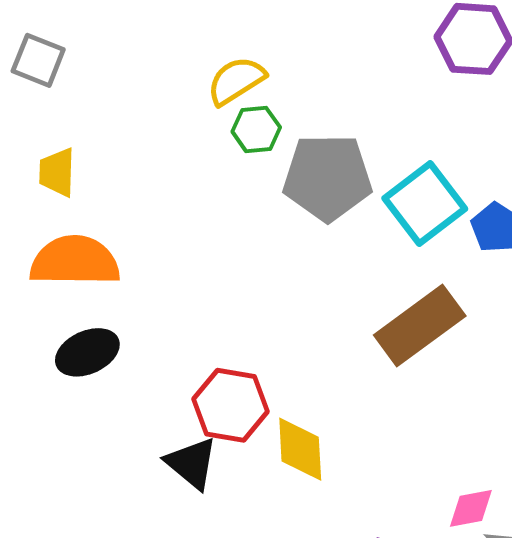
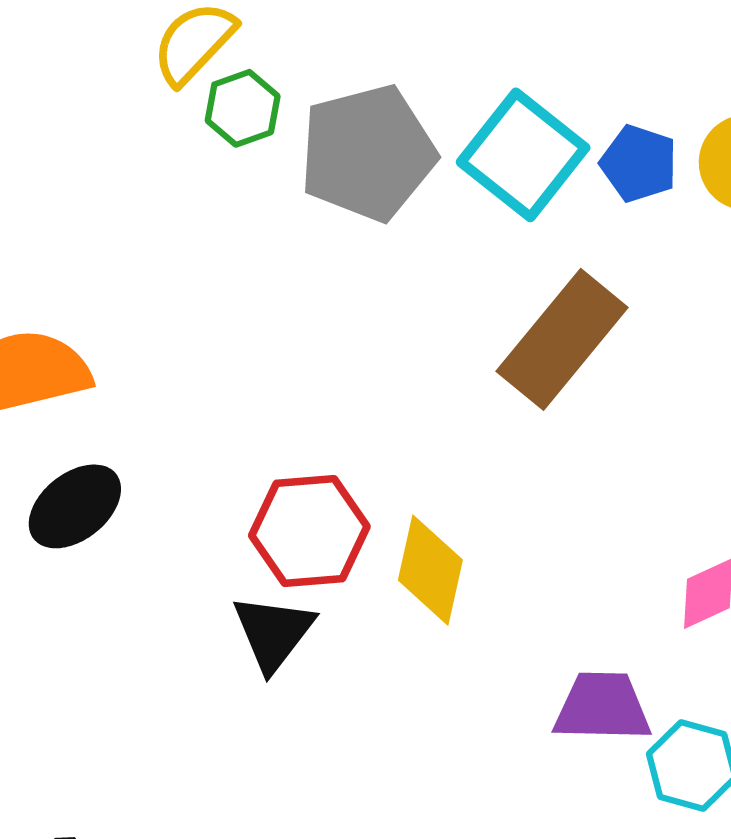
yellow diamond: (300, 449) -> (430, 570), turned 30
black triangle: (192, 463) -> (273, 633), turned 42

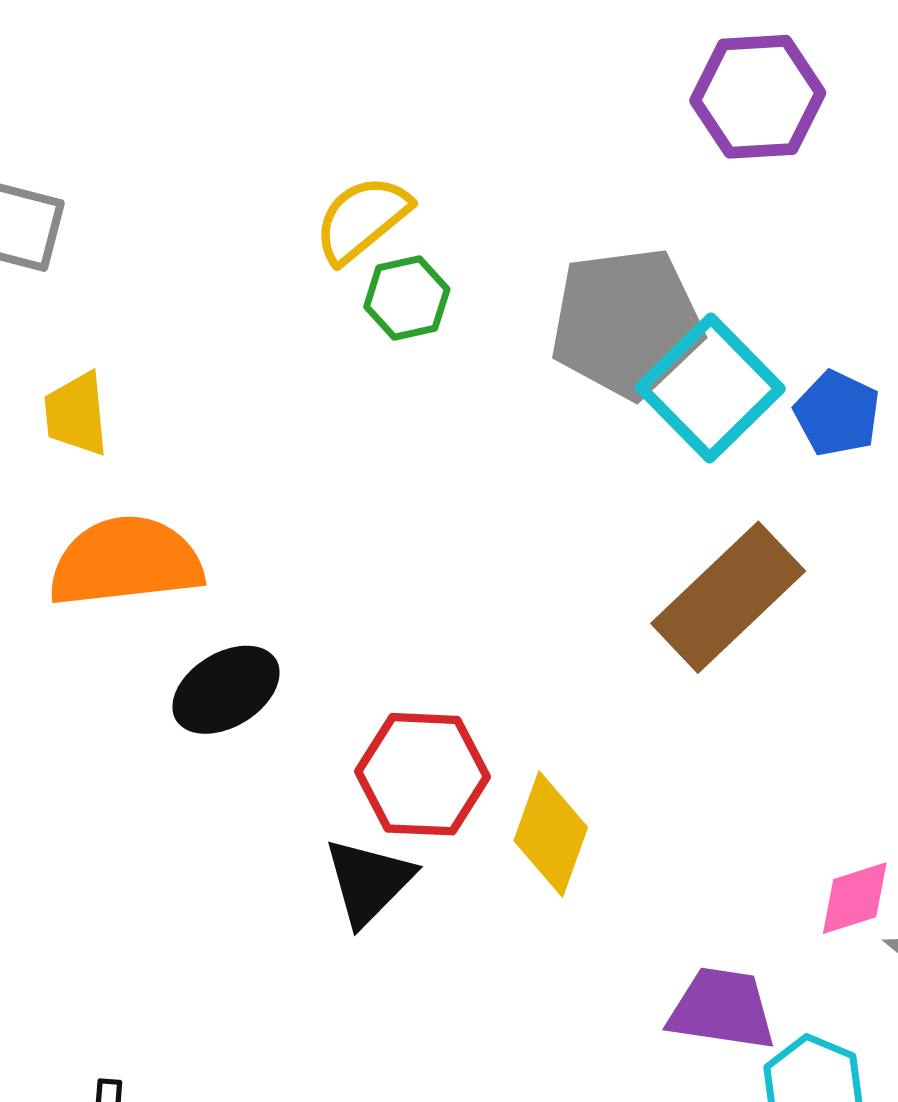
gray pentagon: (368, 153) -> (627, 323), moved
black ellipse: (75, 506) -> (226, 690), moved

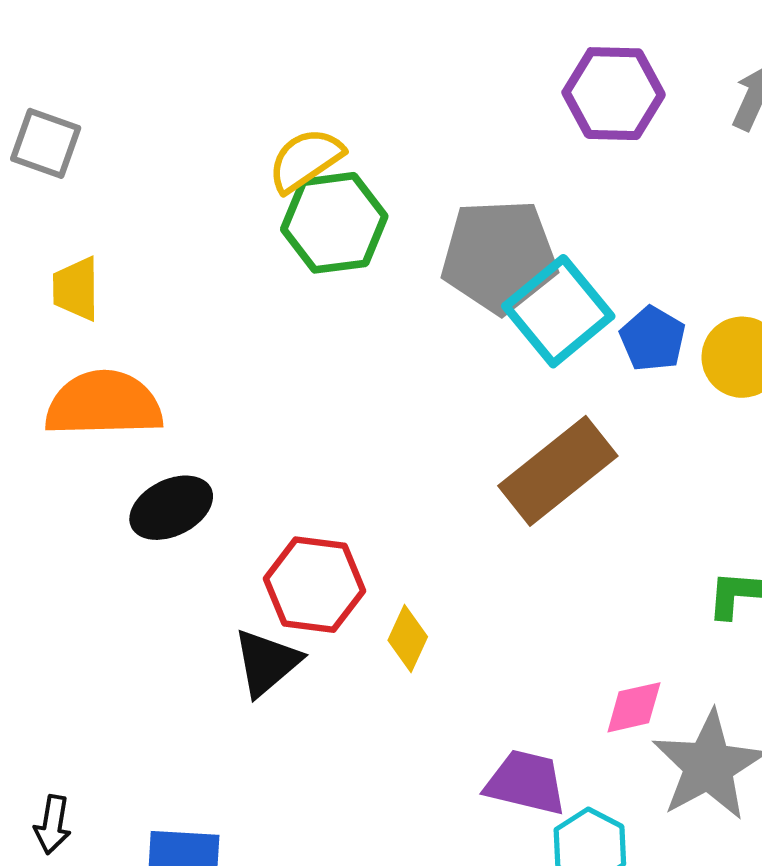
green hexagon: (407, 298) -> (334, 223), size x1.6
yellow diamond: (551, 834) -> (408, 638), size x0.7

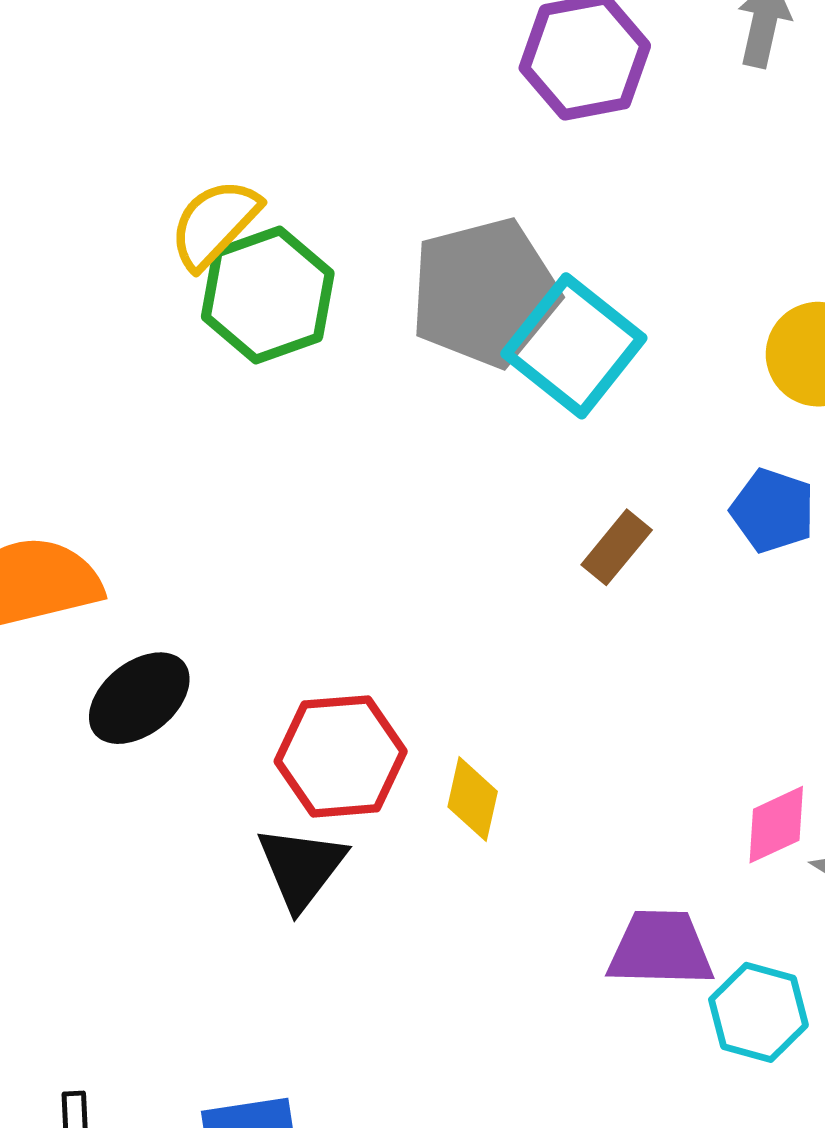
blue pentagon: (653, 339) -> (773, 511), moved
brown rectangle: (558, 471) -> (617, 547), size x0.5

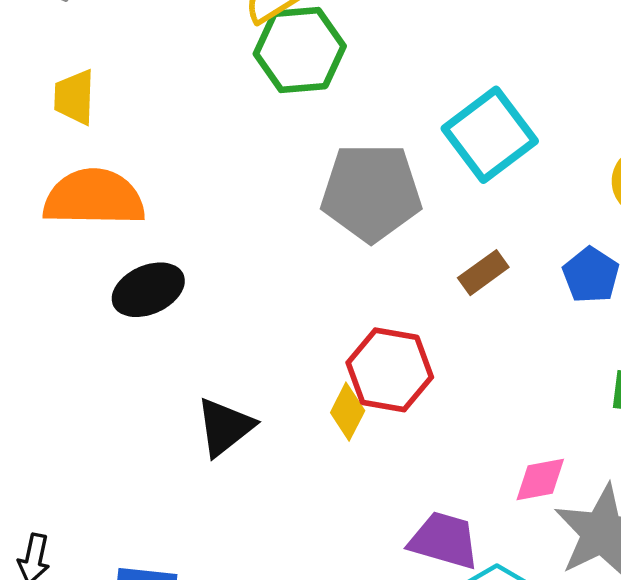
gray pentagon: (485, 293) -> (371, 192), moved
red hexagon: (341, 756) -> (390, 370), moved

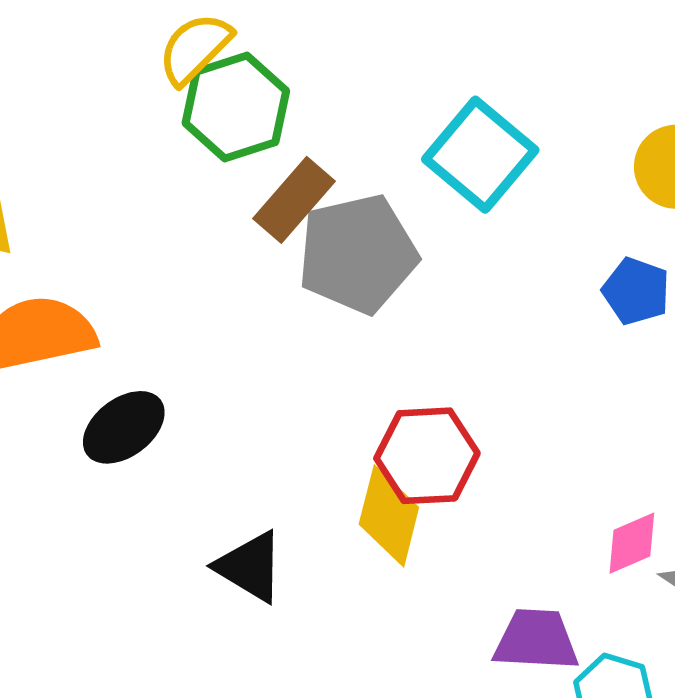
brown rectangle: (483, 273) -> (294, 200), moved, size x1.4
yellow diamond: (348, 412) -> (389, 516), size x1.5
black triangle: (225, 427) -> (250, 567), turned -38

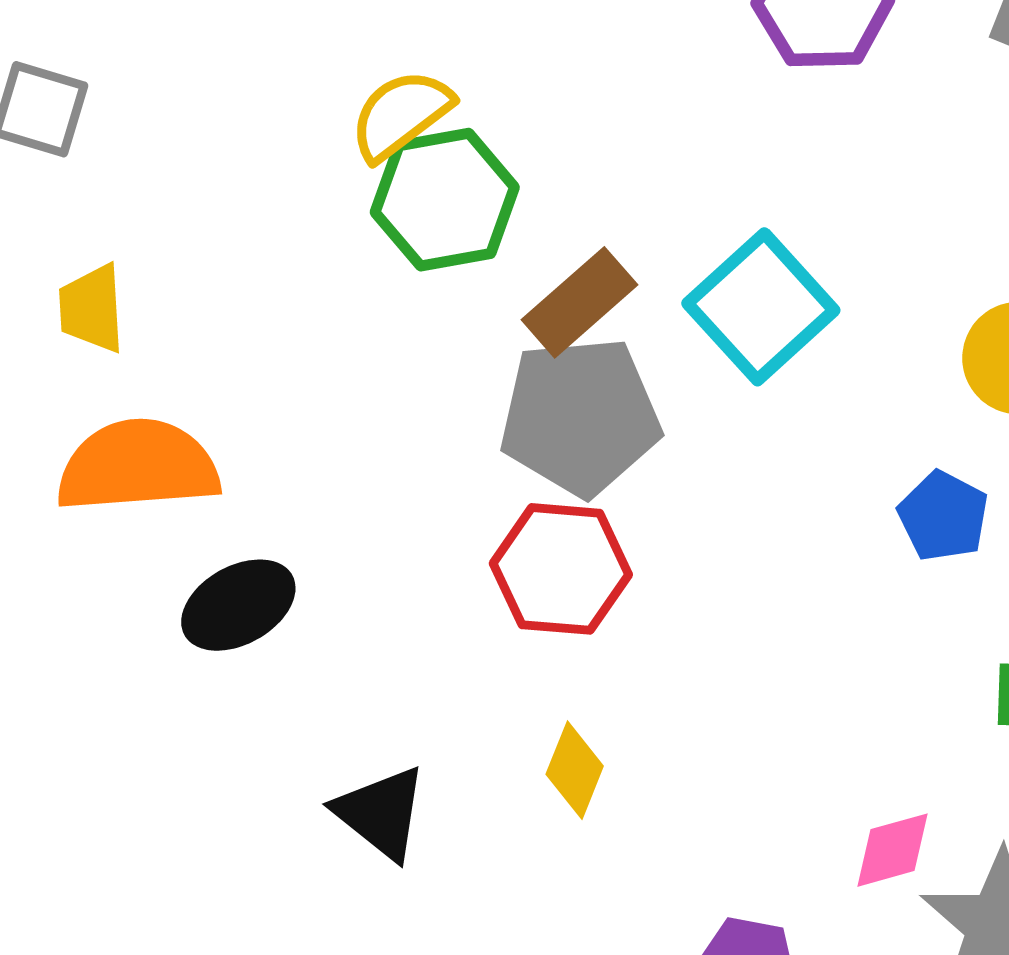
brown rectangle: (294, 200) -> (579, 302), moved
red hexagon: (427, 456) -> (561, 569), moved
yellow diamond: (389, 516) -> (575, 770), size x0.7

